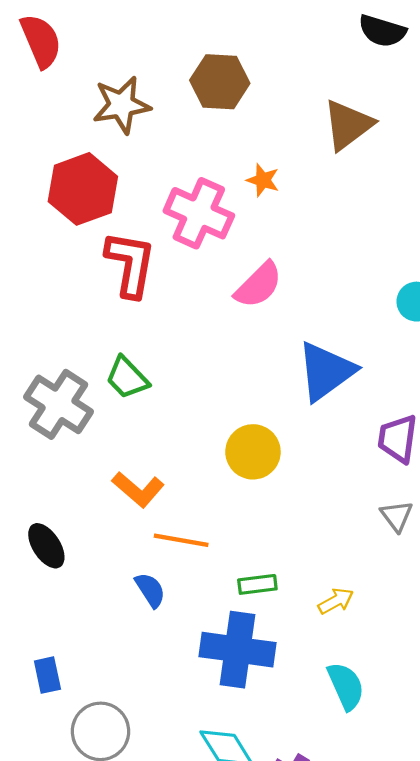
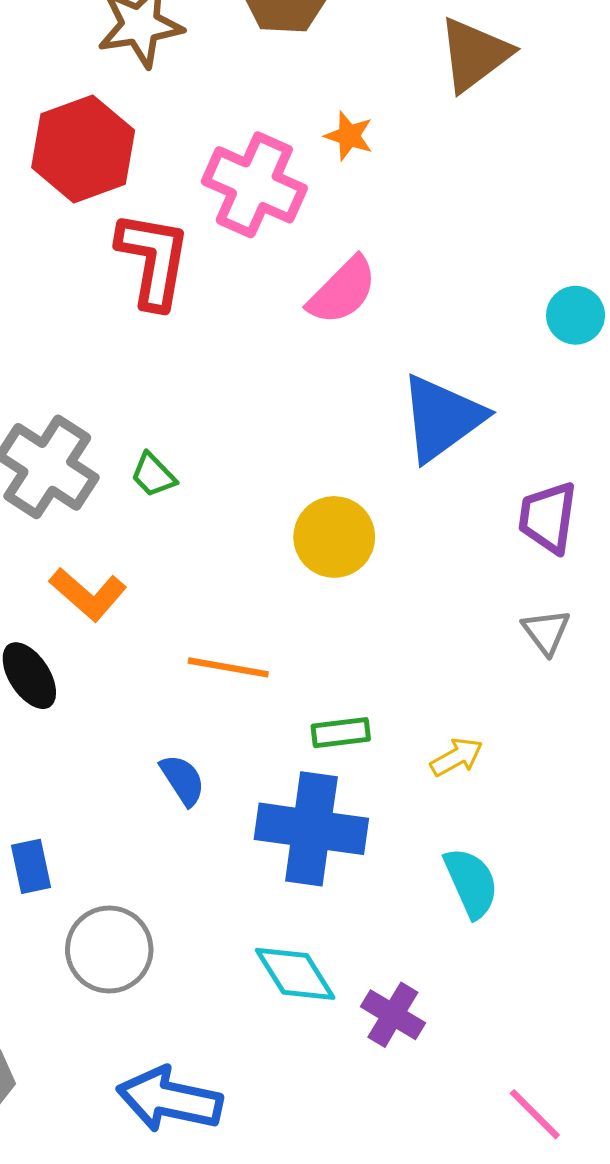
green trapezoid: (127, 378) -> (153, 475), moved, size x0.7
orange L-shape: (138, 489) -> (88, 594), moved
blue semicircle: (150, 590) -> (183, 780), moved

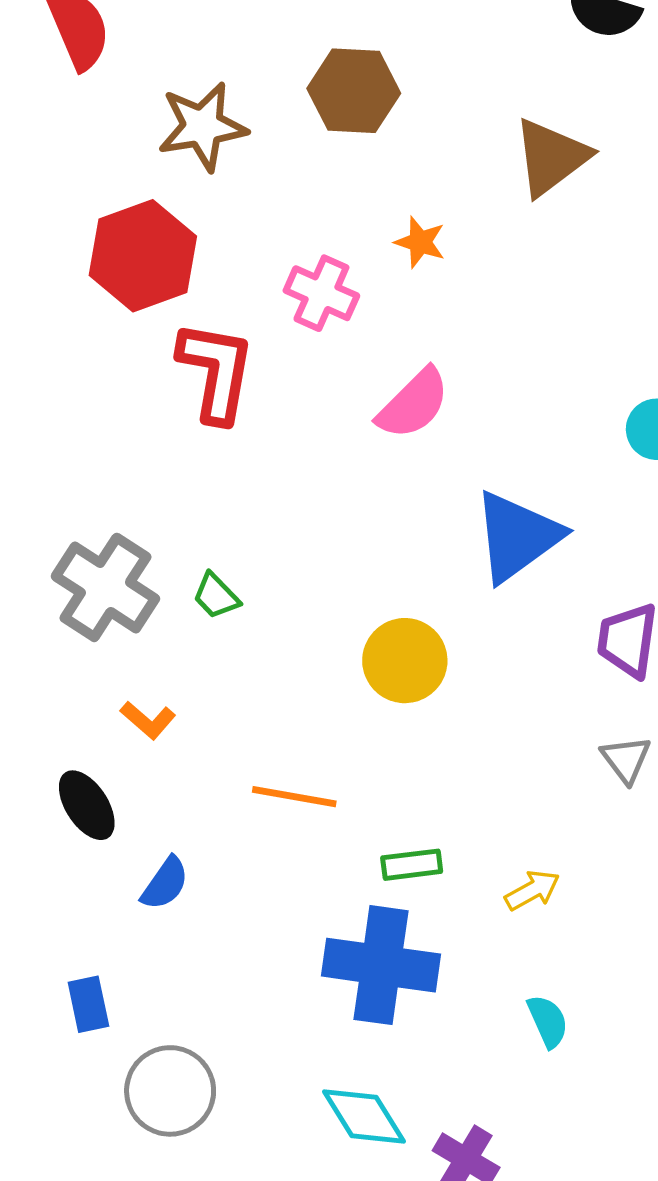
pink cross: (254, 185) -> (321, 293), size x0.7
orange L-shape: (88, 594) -> (148, 720), size x0.7
blue semicircle: (183, 780) -> (165, 883), moved, turned 68
cyan semicircle: (471, 883) -> (548, 1021), size x0.7

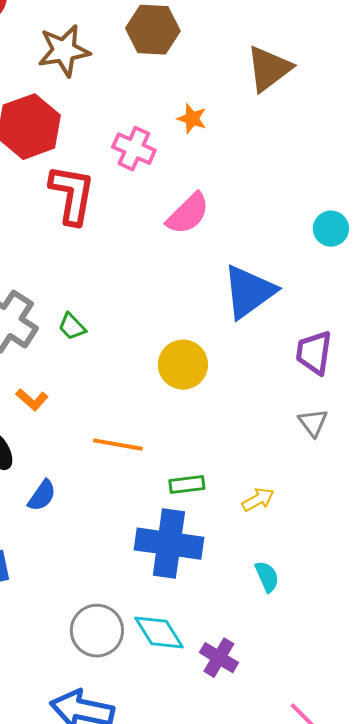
gray circle: (170, 1091) -> (97, 631), moved

